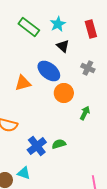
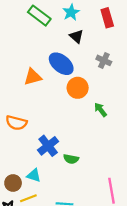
green arrow: (85, 113) -> (101, 110), turned -64
green semicircle: (59, 144) -> (71, 159), moved, turned -152

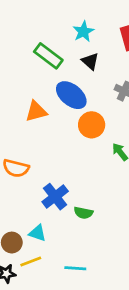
green rectangle: (39, 16) -> (48, 56), moved

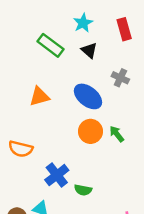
blue ellipse: (71, 95) -> (88, 96), moved
orange circle: (92, 125) -> (90, 131), moved

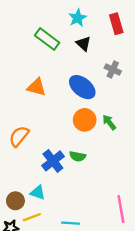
orange triangle: (39, 96) -> (37, 87), turned 30
orange semicircle: (21, 149) -> (19, 136), turned 115
green semicircle: (83, 190) -> (78, 156), moved

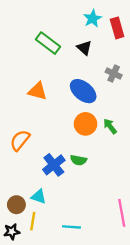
cyan star: (78, 18) -> (93, 19), moved
yellow line: (32, 217) -> (33, 221), turned -60

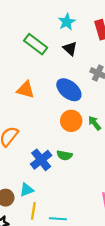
cyan star: (93, 19) -> (67, 22), moved
cyan triangle: (39, 196) -> (27, 190), turned -40
yellow line: (33, 221) -> (33, 211), moved

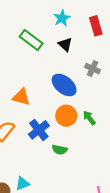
orange triangle: (26, 90) -> (21, 97), moved
blue cross: (41, 160) -> (39, 130), moved

